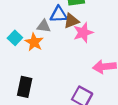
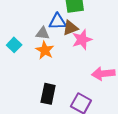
orange star: (34, 42) -> (45, 50), moved
black rectangle: (25, 87) -> (48, 94), moved

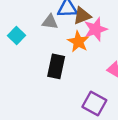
orange star: (45, 50) -> (78, 42), moved
black rectangle: (48, 94) -> (56, 66), moved

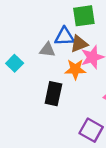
orange star: (78, 42) -> (75, 69), turned -30

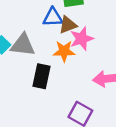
gray triangle: (47, 50) -> (23, 45), moved, size x1.5

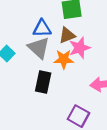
blue triangle: (53, 17) -> (42, 28), moved
gray triangle: (23, 45) -> (39, 48), moved, turned 35

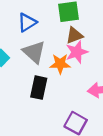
blue triangle: (42, 28) -> (27, 22), moved, turned -30
brown triangle: (67, 35) -> (74, 35), moved

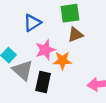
gray triangle: (34, 52) -> (23, 70), moved
pink star: (77, 52) -> (45, 50), moved

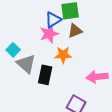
blue triangle: (32, 23) -> (53, 20), moved
pink star: (45, 50) -> (49, 34), moved

